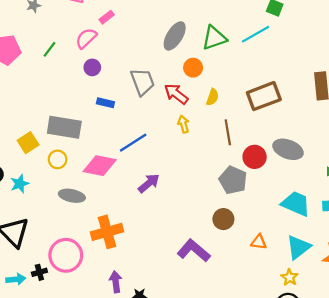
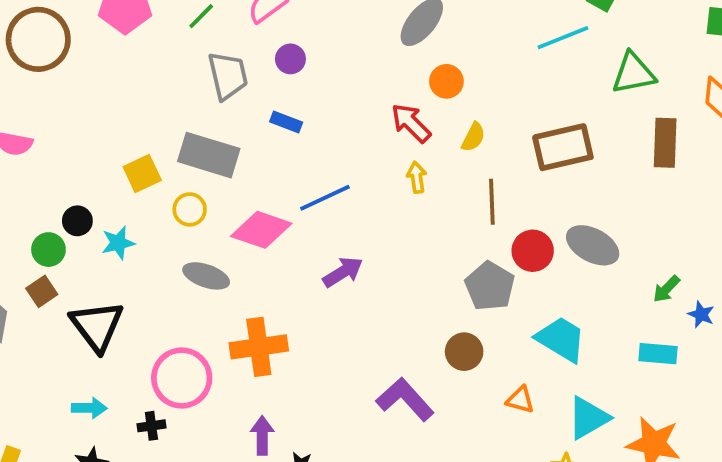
green triangle: (214, 38) -> (633, 73), moved
purple circle: (92, 67) -> (290, 59), moved
gray trapezoid: (142, 82) -> (228, 76), moved
cyan trapezoid: (296, 204) -> (561, 339), moved
black cross: (39, 272) -> (151, 426), moved

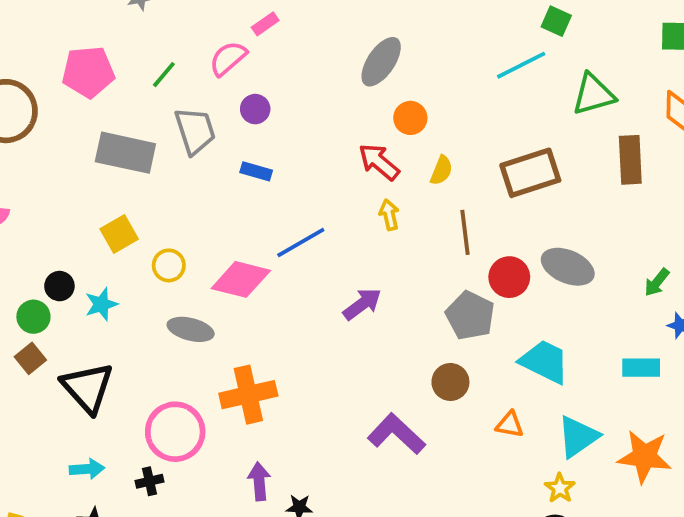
gray rectangle: (209, 155) -> (125, 153), moved
purple arrow: (343, 272) -> (362, 304), moved
green arrow: (666, 289) -> (657, 282), moved

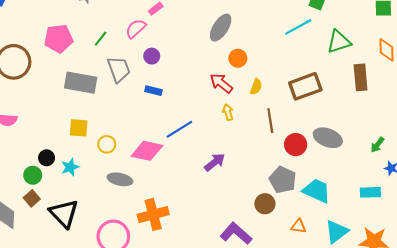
yellow square: (119, 234) -> (79, 128), turned 36
gray pentagon: (470, 316) -> (283, 180), moved

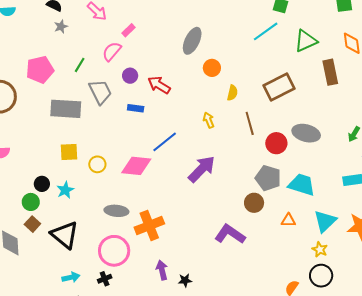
red arrow: (221, 83) -> (159, 85), moved
purple arrow: (215, 162) -> (202, 169), size x1.4
gray ellipse: (120, 179) -> (116, 211), moved

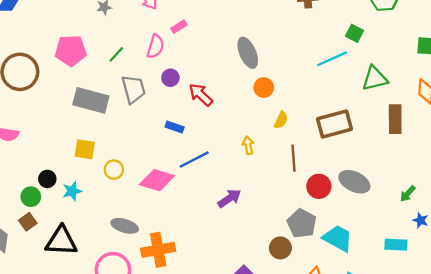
gray ellipse: (192, 41) -> (248, 53), turned -60
pink semicircle: (112, 51) -> (155, 46), turned 145
blue rectangle: (136, 108) -> (175, 127), moved
purple arrow: (202, 169) -> (229, 198), size x0.7
black triangle: (65, 235) -> (61, 241), turned -48

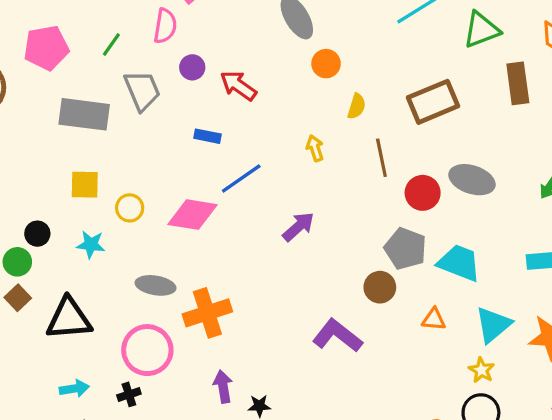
cyan star: (72, 191) -> (91, 245), moved, turned 30

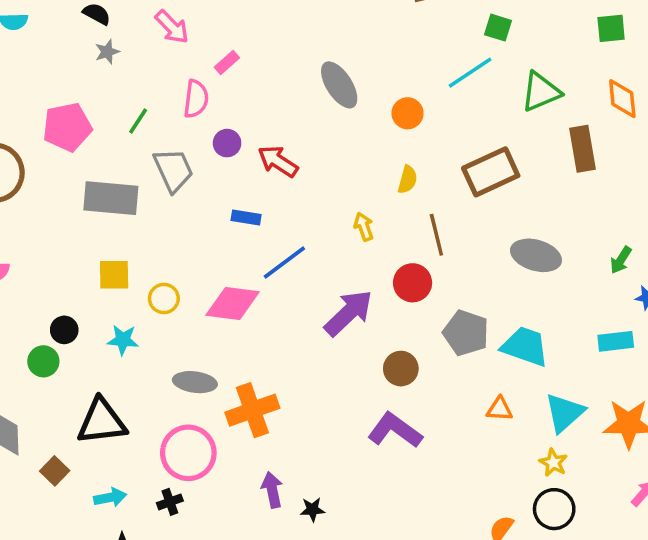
orange circle: (326, 64) -> (408, 113), moved
red circle: (423, 193) -> (413, 283), moved
purple arrow: (298, 227) -> (349, 313), size x1.4
brown circle: (380, 287) -> (401, 369), moved
brown square: (18, 298) -> (55, 471), moved

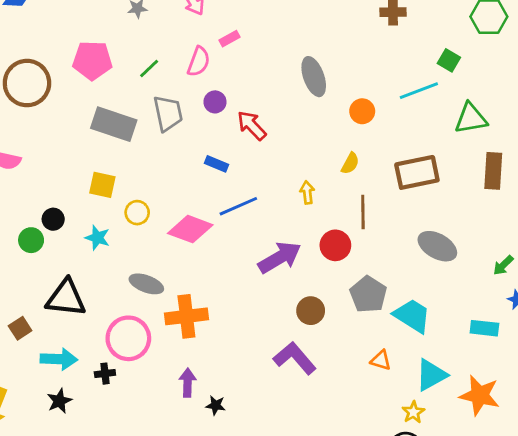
cyan arrow: (110, 497) -> (59, 359), size x1.4

